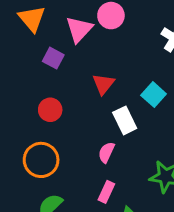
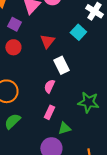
cyan square: (154, 95) -> (78, 32), moved
red circle: (50, 110) -> (13, 47), moved

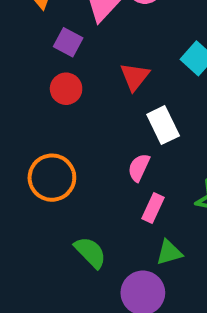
pink rectangle: (49, 112) -> (153, 208), moved
green semicircle: (12, 121) -> (90, 252), moved, turned 90

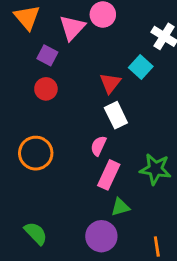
red triangle: (135, 77) -> (110, 83), moved
pink rectangle: (153, 208) -> (109, 175), size x1.4
green semicircle: (90, 252) -> (36, 233), moved

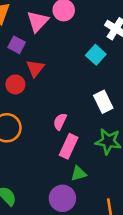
red triangle: (110, 83) -> (35, 68), moved
red circle: (46, 89) -> (15, 84), moved
white rectangle: (116, 115) -> (103, 102), moved

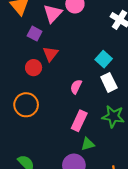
cyan square: (96, 55) -> (104, 59), moved
pink semicircle: (60, 122) -> (76, 87), moved

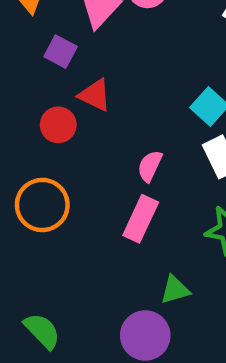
red triangle: (51, 54) -> (95, 95), turned -42
pink rectangle: (79, 121) -> (141, 219), moved

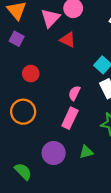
purple square: (61, 52) -> (17, 39), moved
red triangle: (95, 95) -> (68, 40), moved
purple circle: (145, 335) -> (54, 153), moved

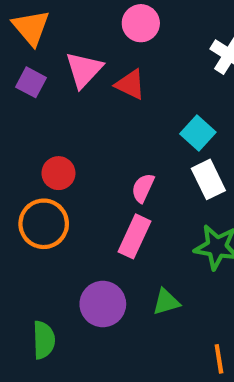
pink triangle: (50, 18) -> (84, 70), moved
red circle: (31, 74) -> (58, 173), moved
green semicircle: (23, 172) -> (44, 340), turned 42

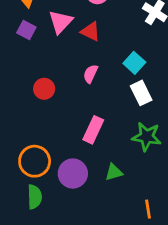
pink semicircle: (143, 188) -> (91, 74), moved
orange circle: (44, 224) -> (35, 161), moved

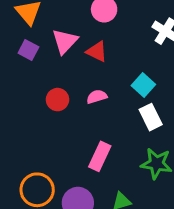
pink semicircle: (91, 74) -> (97, 97), turned 48
red circle: (44, 89) -> (58, 100), moved

